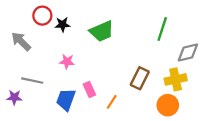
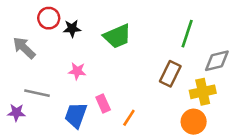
brown rectangle: (140, 78) -> (170, 74), moved

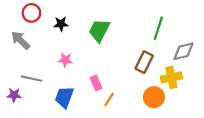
red circle: (49, 18) -> (31, 13), moved
green trapezoid: (117, 36) -> (99, 30), turned 140
pink rectangle: (103, 103) -> (96, 83), moved
orange circle: (194, 122) -> (154, 97), moved

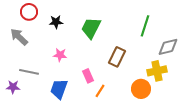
brown rectangle: (144, 62) -> (117, 57), moved

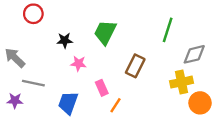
black star: (56, 22) -> (65, 40), moved
gray arrow: (19, 37) -> (15, 58), moved
pink star: (60, 55) -> (78, 64), moved
orange circle: (141, 89) -> (200, 103), moved

